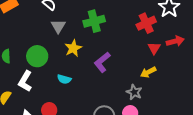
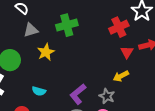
gray triangle: (58, 26) -> (31, 30), turned 42
purple L-shape: (102, 62) -> (78, 94), moved
cyan semicircle: (64, 79) -> (39, 91), moved

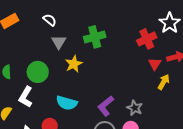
gray triangle: (31, 30) -> (59, 42), turned -42
yellow arrow: (121, 76) -> (164, 82), moved, turned 147
cyan semicircle: (39, 91) -> (67, 103), size x1.5

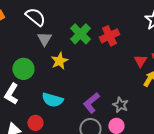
white semicircle: (50, 20) -> (35, 17), size x1.5
green cross: (95, 37) -> (80, 34), turned -30
red cross: (147, 39) -> (109, 36), moved

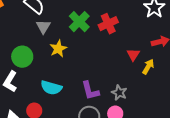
red triangle: (140, 61) -> (133, 55), moved
purple L-shape: (91, 103) -> (90, 91), turned -65

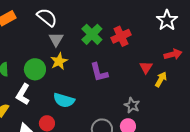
yellow star: (58, 49) -> (59, 61), moved
purple L-shape: (90, 91) -> (99, 72), moved

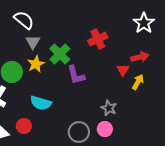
green cross: (92, 34) -> (60, 54), moved
red arrow: (173, 54) -> (140, 57), moved

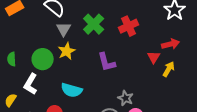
green cross: (60, 54) -> (94, 24), moved
gray star: (109, 108) -> (126, 98), moved

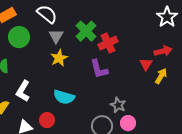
red cross: (129, 26) -> (108, 43), moved
green circle: (43, 59) -> (19, 37), moved

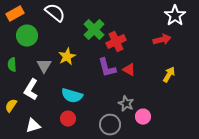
gray triangle: (56, 36) -> (44, 66), moved
red arrow: (163, 51) -> (162, 40), moved
red triangle: (146, 64) -> (129, 70), moved, turned -32
red circle: (47, 120) -> (68, 119), moved
pink circle: (128, 123) -> (143, 117), moved

